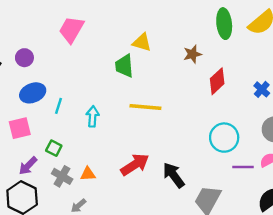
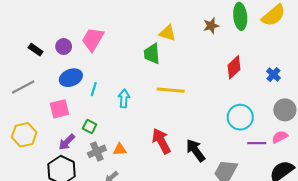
pink trapezoid: (71, 29) -> (93, 39), moved
brown star: (192, 54) -> (211, 26), moved
red arrow: (135, 165) -> (161, 141), turned -85
gray cross: (62, 176) -> (97, 151), turned 36

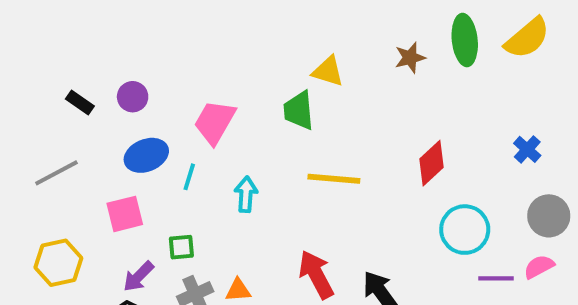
pink trapezoid: (93, 39) -> (215, 122), moved
red diamond: (234, 67) -> (432, 163), moved
green square: (90, 126) -> (181, 247), turned -32

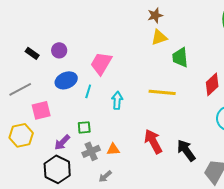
brown star: (410, 58) -> (155, 15), moved
yellow triangle: (328, 71) -> (159, 37), turned -36
green trapezoid: (299, 110) -> (180, 57), moved
pink square: (125, 214) -> (41, 110), moved

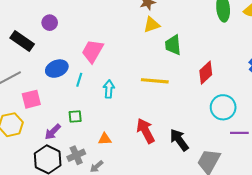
purple circle: (59, 50) -> (50, 23), moved
black rectangle: (32, 53) -> (22, 41), size x1.6
gray cross: (91, 151) -> (76, 155), moved

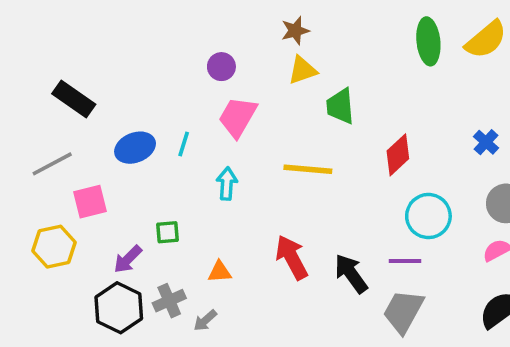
purple circle: (50, 23) -> (221, 67), moved
pink trapezoid: (92, 51) -> (238, 117), moved
cyan line: (79, 80) -> (184, 144), moved
purple line: (239, 133) -> (405, 261), moved

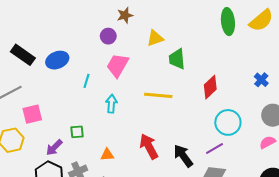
brown star: (295, 31) -> (125, 15), moved
blue ellipse: (135, 148) -> (57, 60), moved
purple line: (405, 261) -> (214, 148), turned -30

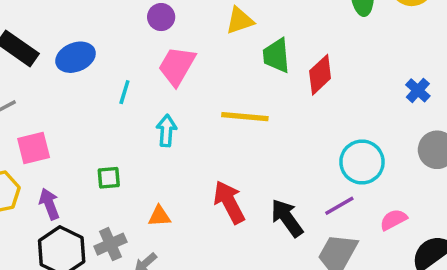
red diamond: (210, 87) -> (320, 75), moved
pink semicircle: (267, 142) -> (393, 220), moved
purple arrow: (54, 147) -> (49, 204), moved, turned 114

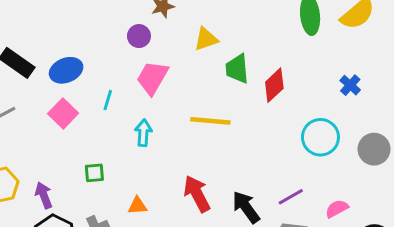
blue cross: (418, 90) -> (350, 85), moved
pink square: (34, 148) -> (63, 113), moved, turned -32
cyan circle: (362, 162) -> (320, 137), moved

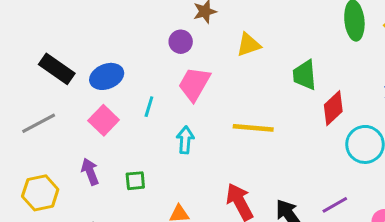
green trapezoid: (237, 69) -> (305, 75), moved
red diamond: (274, 85) -> (333, 108), moved
purple arrow: (44, 195) -> (90, 172), moved

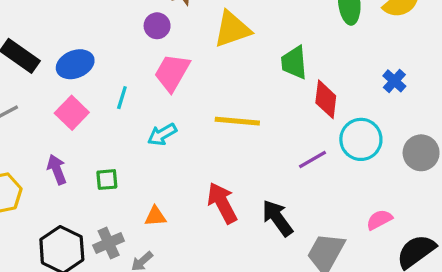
yellow triangle: (249, 45) -> (232, 29), size x1.4
red diamond: (333, 108) -> (326, 99), turned -40
cyan arrow: (185, 140) -> (162, 134), turned -124
purple line: (335, 205) -> (312, 159), moved

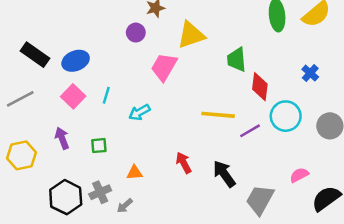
pink trapezoid: (172, 73) -> (164, 67), moved
cyan line: (122, 98) -> (106, 95), moved
yellow line: (237, 121) -> (218, 115), moved
red arrow: (222, 203) -> (184, 163), size x0.7

